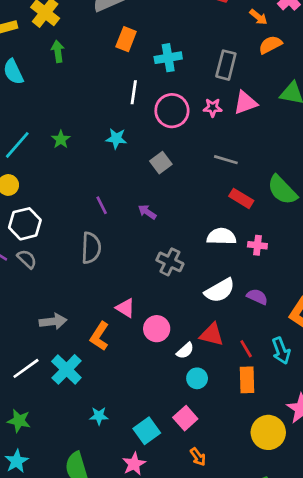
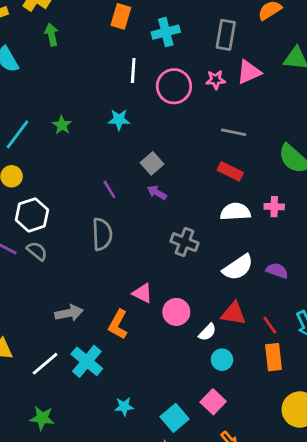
gray square: (161, 163) -> (152, 163), moved
red rectangle: (241, 198) -> (230, 171), moved
pink cross: (257, 245) -> (274, 207), moved

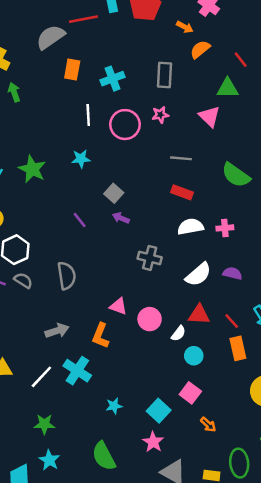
pink triangle: (249, 72) -> (209, 116), moved, turned -45
green star: (62, 125) -> (32, 169), size x1.6
pink cross: (274, 207) -> (225, 228), moved
gray semicircle: (102, 234) -> (67, 276), moved

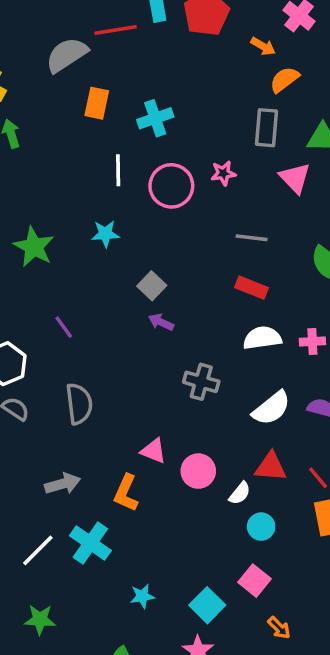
gray rectangle: (165, 75) -> (266, 128), moved
purple line: (80, 220) -> (64, 327), moved

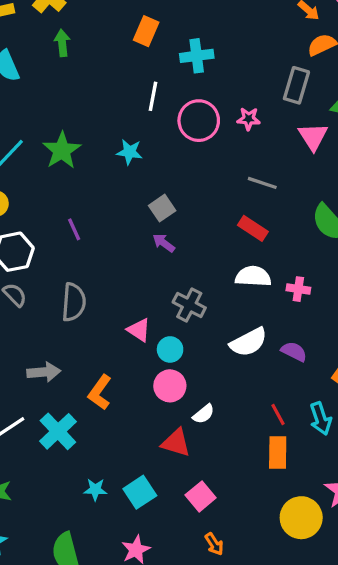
pink triangle: (153, 451) -> (139, 330), moved
red triangle: (271, 467) -> (176, 443), moved
cyan circle: (261, 527) -> (170, 349), moved
cyan square: (207, 605) -> (140, 492), moved

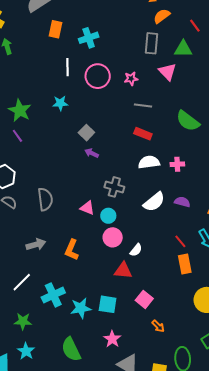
pink star: (249, 119) -> (131, 79), moved
purple line: (74, 229) -> (17, 136), moved
cyan cross: (58, 431) -> (53, 295), moved, turned 30
cyan star: (95, 490) -> (81, 308), size x1.5
cyan square: (140, 492) -> (108, 304), turned -36

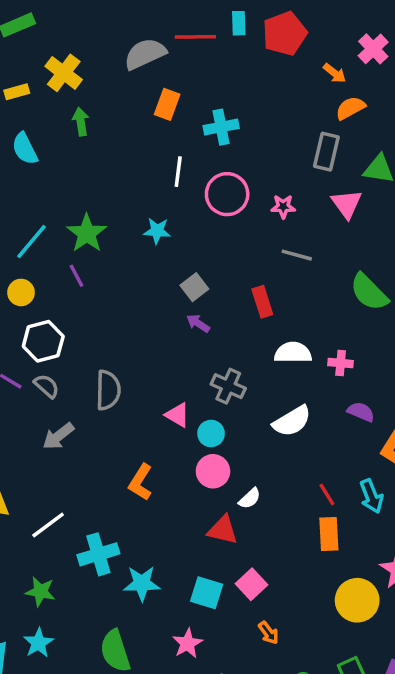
red rectangle: (143, 134) -> (262, 302), moved, turned 42
purple semicircle: (182, 202) -> (361, 412), moved
gray arrow: (36, 244) -> (58, 436), moved, turned 150
cyan square: (108, 304) -> (207, 593), moved

